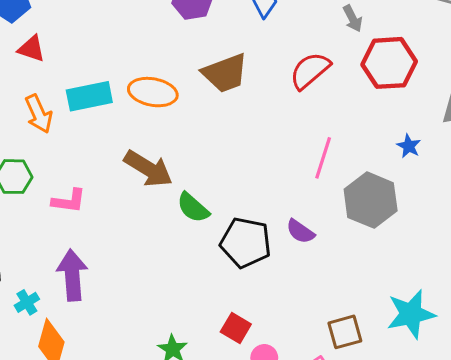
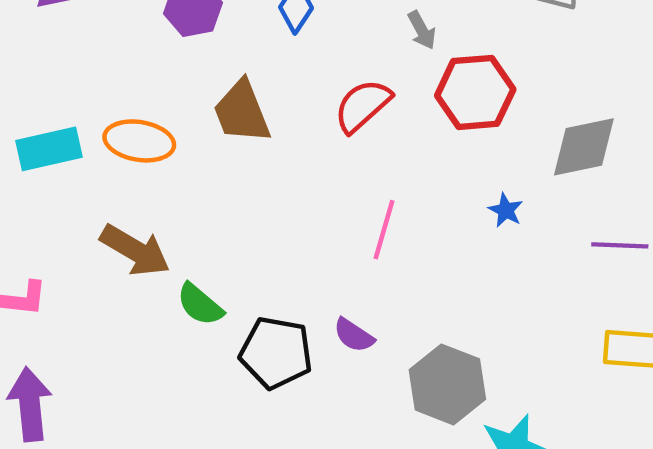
brown trapezoid: (225, 73) -> (242, 112), turned 90
gray hexagon: (371, 200) -> (447, 384), moved

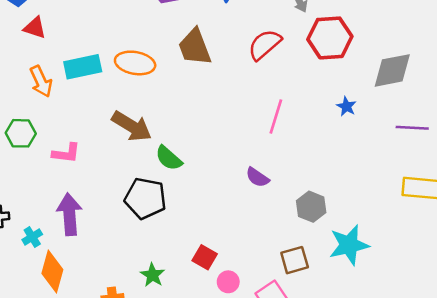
black pentagon: (276, 353) -> (145, 198), moved
gray hexagon: (447, 384) -> (311, 207), size x0.7

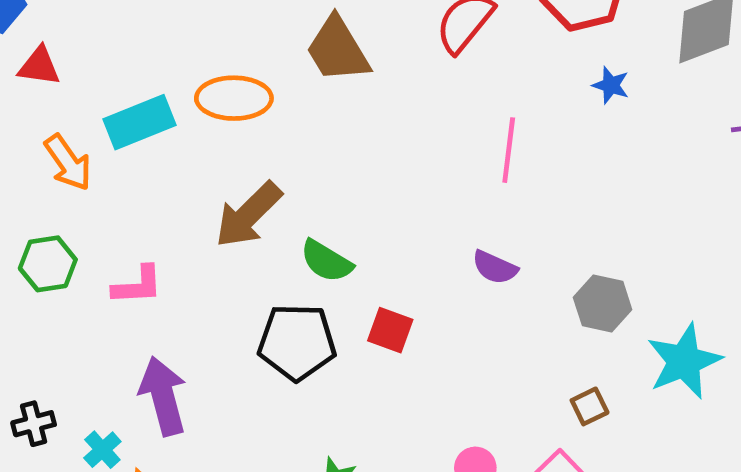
blue star: (346, 106) -> (611, 85), moved
brown arrow: (132, 126) -> (248, 215), turned 114
red square: (205, 257) -> (390, 330), moved
brown square: (295, 260) -> (590, 406), size x0.7

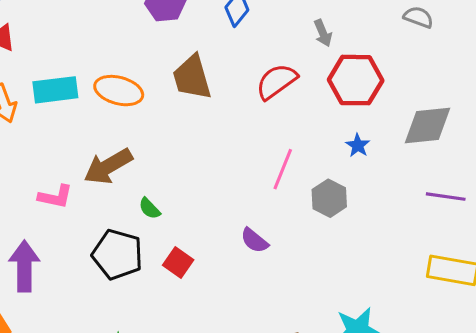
green semicircle: (326, 261) -> (150, 208), size x0.7
pink L-shape: (137, 285) -> (55, 197), moved
gray hexagon: (603, 303) -> (329, 198), moved

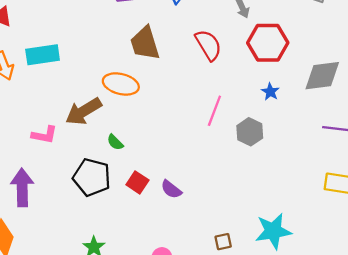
red semicircle: (277, 81) -> (208, 45), turned 96
orange ellipse: (119, 91) -> (121, 84), moved
purple semicircle: (254, 241) -> (171, 189), moved

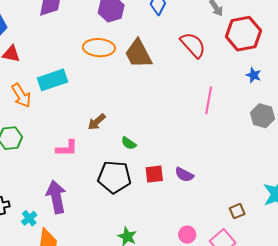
orange ellipse: (121, 84) -> (99, 48), moved
brown arrow: (83, 111) -> (97, 122), size x0.6
gray hexagon: (250, 132) -> (262, 116), moved
red square: (137, 182) -> (154, 174), turned -30

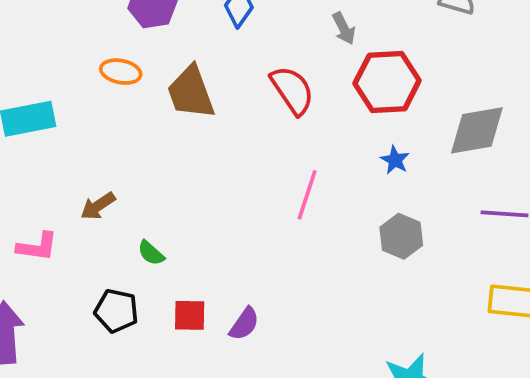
orange ellipse: (99, 48) -> (121, 72), size x0.7
purple semicircle: (184, 175) -> (244, 324), turned -90
black pentagon: (114, 177) -> (116, 311), size x0.7

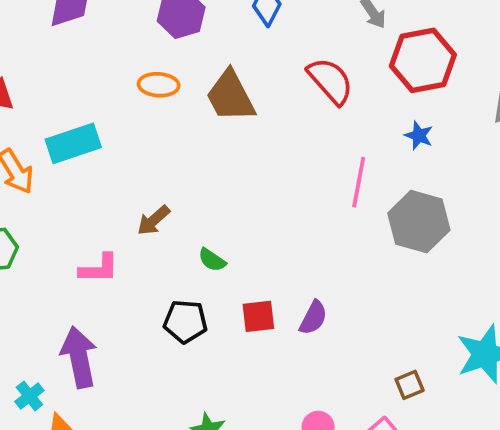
blue star: (395, 160) -> (419, 136), moved
gray hexagon: (401, 236) -> (419, 222), moved, size x1.4

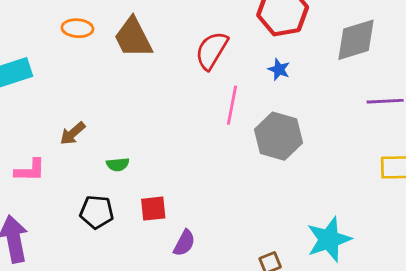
red semicircle: (330, 81) -> (212, 50), moved, turned -108
green semicircle: (212, 260) -> (118, 164), turned -40
purple semicircle: (313, 318) -> (184, 243), moved

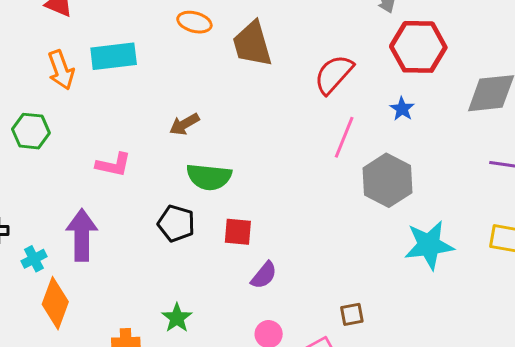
brown arrow: (73, 133) -> (184, 124), moved
green semicircle: (118, 164) -> (209, 177), size x1.8
cyan star: (329, 239) -> (429, 245), moved

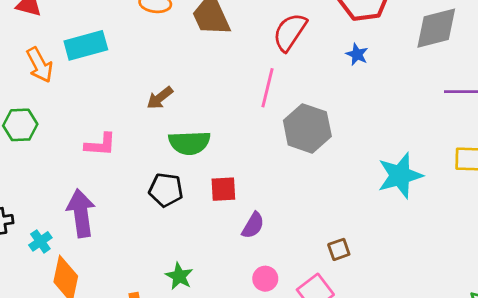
pink line: (344, 137) -> (268, 88), moved
gray hexagon: (388, 180) -> (307, 128), moved

